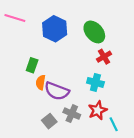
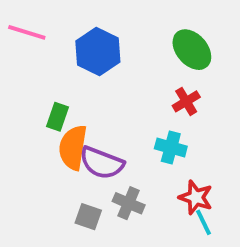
green ellipse: (94, 32) -> (192, 50), moved
orange semicircle: (41, 82) -> (73, 147), size x1.6
red star: (98, 110) -> (196, 197), moved, turned -30
gray square: (49, 121) -> (88, 217), turned -32

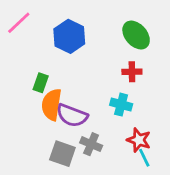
pink line: (27, 32) -> (19, 23), turned -60
red cross: (186, 101) -> (132, 72), turned 30
gray square: (88, 217) -> (62, 154), size x1.4

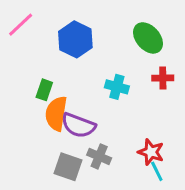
red cross: (132, 72) -> (163, 78), moved
cyan cross: (121, 105) -> (117, 87), moved

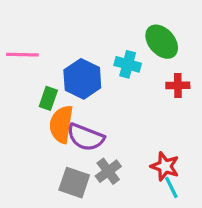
pink line: (21, 25) -> (22, 55), moved, turned 44
blue hexagon: (75, 39) -> (82, 79), moved
cyan cross: (117, 87) -> (128, 64), moved
gray cross: (99, 156) -> (108, 171), turned 30

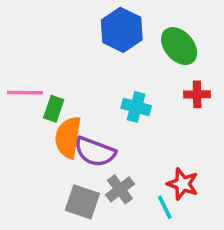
pink line: (22, 55) -> (25, 93), moved
cyan cross: (128, 64) -> (136, 107), moved
blue hexagon: (82, 79) -> (122, 30), moved
cyan line: (171, 187) -> (165, 207), moved

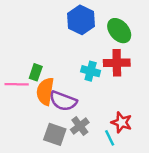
pink line: (25, 93) -> (17, 84), moved
red cross: (197, 94) -> (117, 63), moved, size x1.5

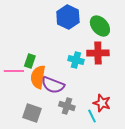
gray cross: (80, 126) -> (67, 106), turned -35
gray square: (55, 134) -> (32, 113), moved

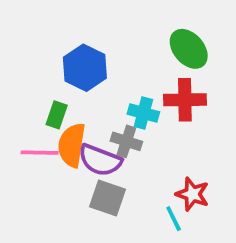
blue hexagon: (68, 17) -> (85, 68), moved
pink line: (14, 71) -> (40, 153), moved
gray cross: (67, 106) -> (126, 141), moved
gray square: (32, 113) -> (108, 198), moved

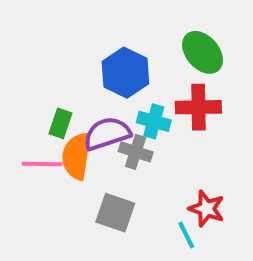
blue hexagon: (85, 68) -> (125, 73), moved
purple semicircle: (100, 160) -> (107, 134), moved, turned 141

